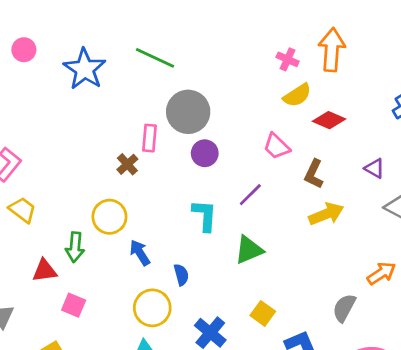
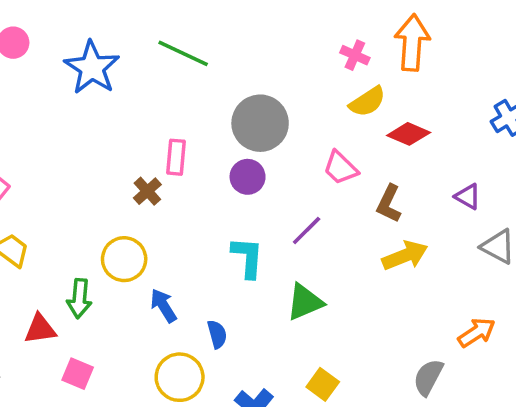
gray circle: (188, 112) -> (260, 123), moved

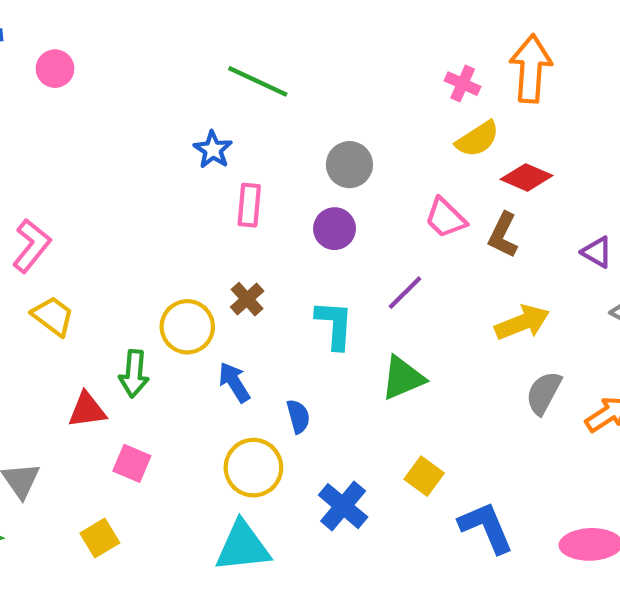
blue star: (92, 68) -> (213, 150), moved, size x0.6
gray circle: (260, 123) -> (349, 165), size x0.7
brown cross: (147, 191) -> (247, 299), moved
brown L-shape: (389, 204) -> (503, 235), moved
gray semicircle: (428, 377) -> (544, 393), moved

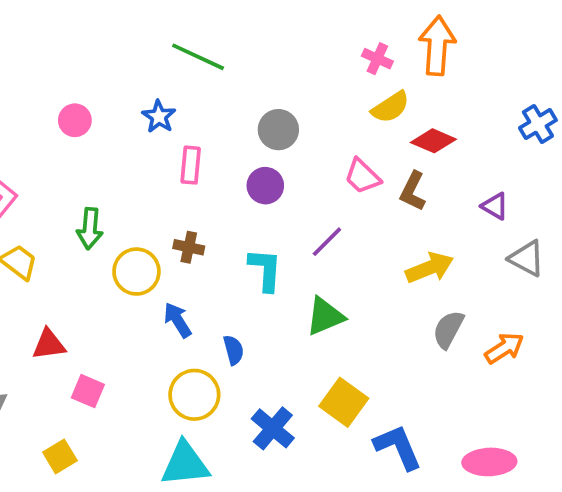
pink circle: (55, 69) -> (75, 120), moved
brown cross: (247, 299) -> (189, 247), turned -36
green arrow: (134, 374) -> (90, 229), moved
yellow square: (424, 476) -> (344, 402), size x1.4

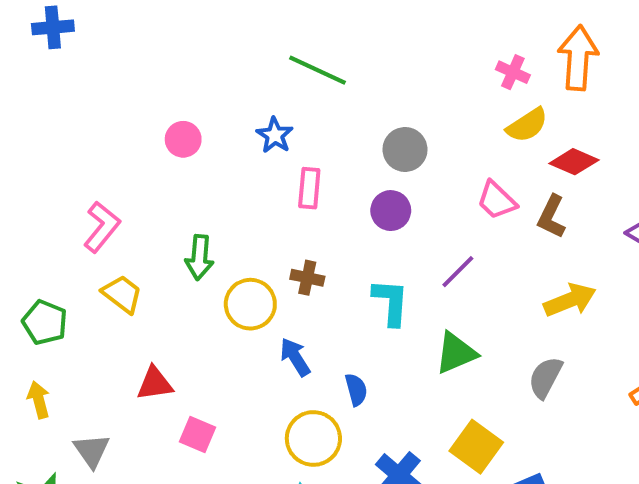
gray semicircle: (448, 329) -> (545, 377), moved

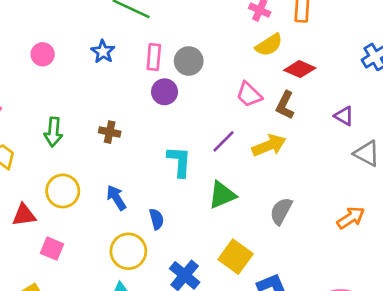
pink rectangle: (309, 188) -> (154, 57), moved
purple circle: (391, 211) -> (165, 92), moved
brown cross: (307, 278) -> (110, 132), moved
yellow arrow: (570, 300) -> (269, 145), moved
yellow circle: (250, 304) -> (63, 191), moved

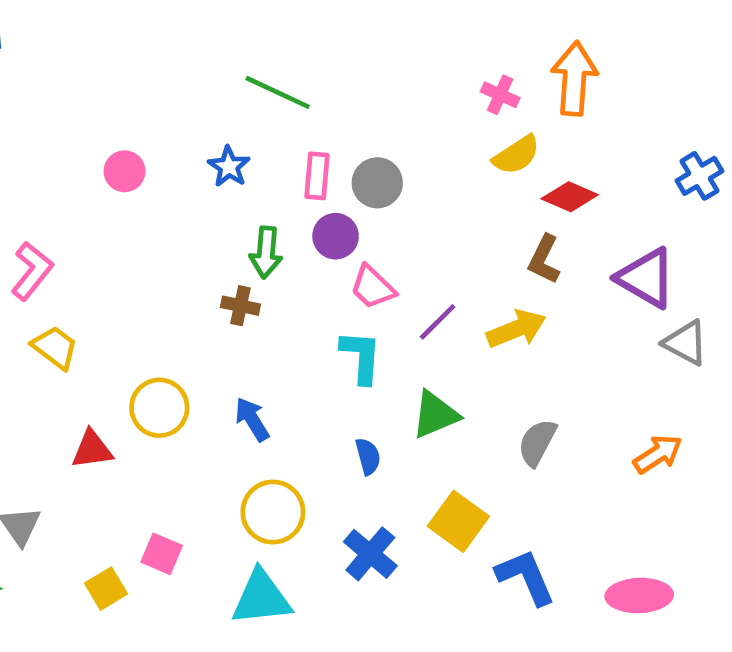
pink trapezoid: (249, 94) -> (373, 287), moved
purple triangle: (344, 116) -> (646, 278), size x1.8
green arrow: (53, 132) -> (266, 252), moved
blue semicircle: (157, 219) -> (368, 456), moved
pink square: (52, 249) -> (162, 554), moved

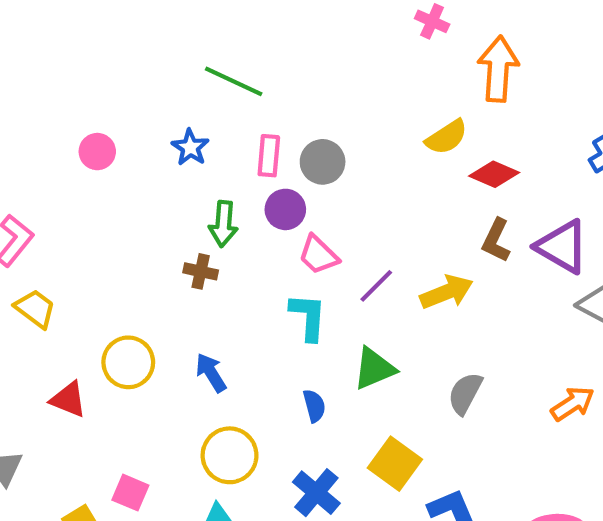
pink cross: (500, 95) -> (432, 21), moved
brown L-shape: (544, 259) -> (496, 240), moved
red triangle: (92, 449) -> (68, 400), turned 30

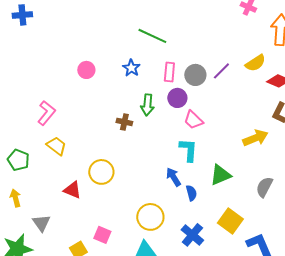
brown cross: (201, 271) -> (124, 122), moved
purple line: (376, 286) -> (221, 71), moved
blue arrow: (211, 373) -> (173, 177), moved

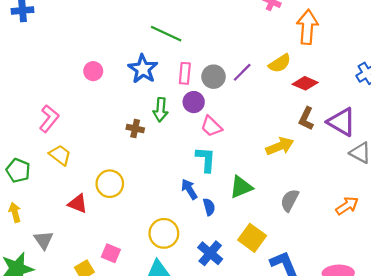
blue star: (131, 68) -> (143, 69), size x1.5

